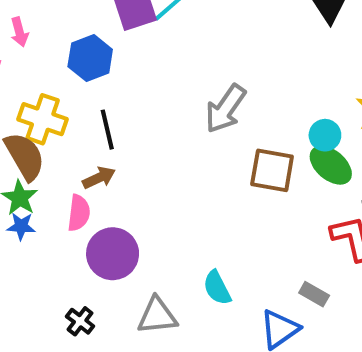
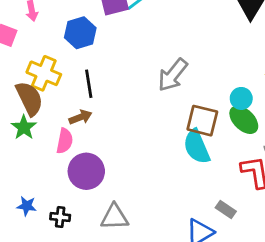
blue star: (21, 226) -> (27, 206), moved
cyan semicircle: (217, 288) -> (197, 147), moved, size x1.4
black cross: (80, 321) -> (60, 217), turned -36

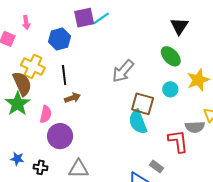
brown arrow: (80, 117) -> (72, 98), moved
green ellipse: (244, 120) -> (171, 56), moved
green star: (24, 127) -> (17, 104), size x1.4

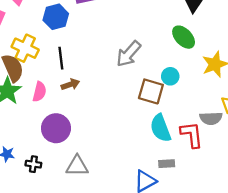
cyan circle: (170, 89) -> (170, 76), moved
pink semicircle: (46, 114) -> (39, 92), moved
cyan semicircle: (138, 122) -> (161, 128), moved
gray rectangle: (157, 167) -> (167, 164), turned -40

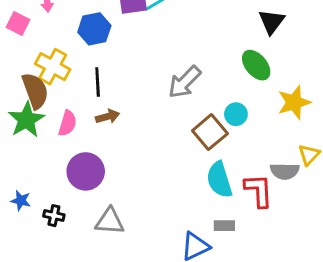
brown square: (151, 91) -> (210, 132), turned 30

